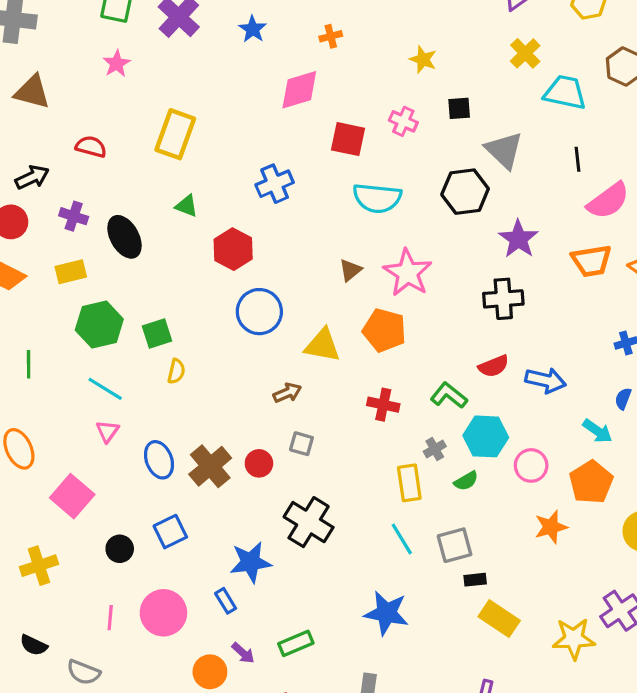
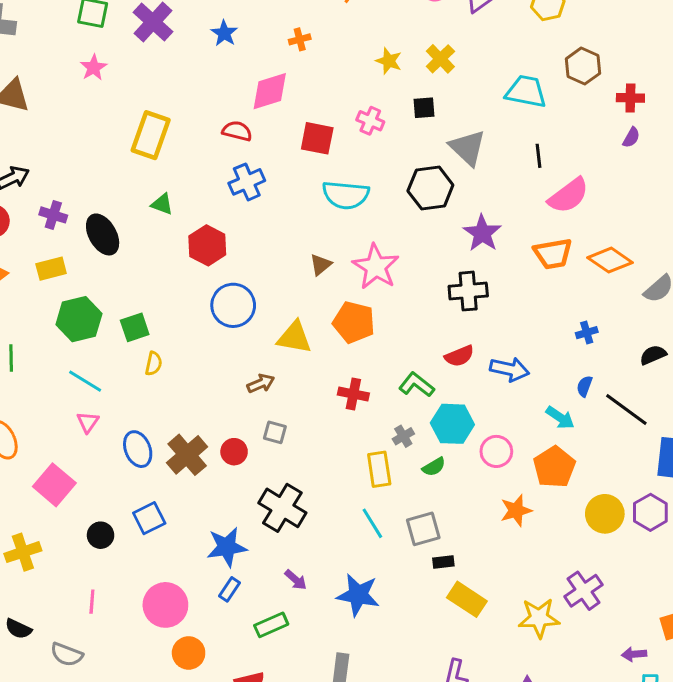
yellow cross: (525, 53) -> (440, 59), moved
red semicircle: (91, 147) -> (237, 131), moved
blue rectangle: (226, 601) -> (229, 589), moved, turned 65
pink circle: (163, 613) -> (165, 605), moved
purple arrow: (243, 653) -> (296, 580), moved

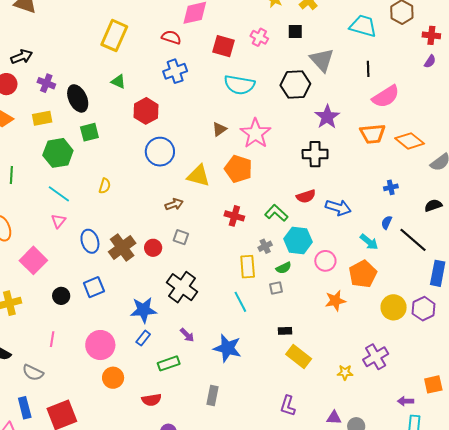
green square: (135, 327) -> (89, 132), moved
gray square: (423, 529) -> (276, 288), moved, size x0.6
yellow star: (539, 618) -> (345, 372), size x0.6

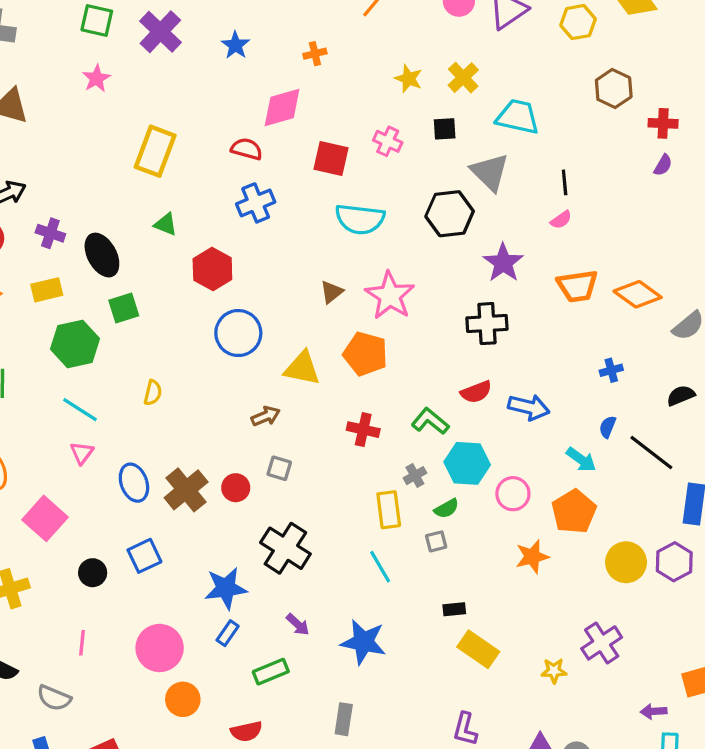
cyan trapezoid: (363, 26) -> (518, 117), moved
pink semicircle: (386, 96) -> (561, 220), moved, size x0.5

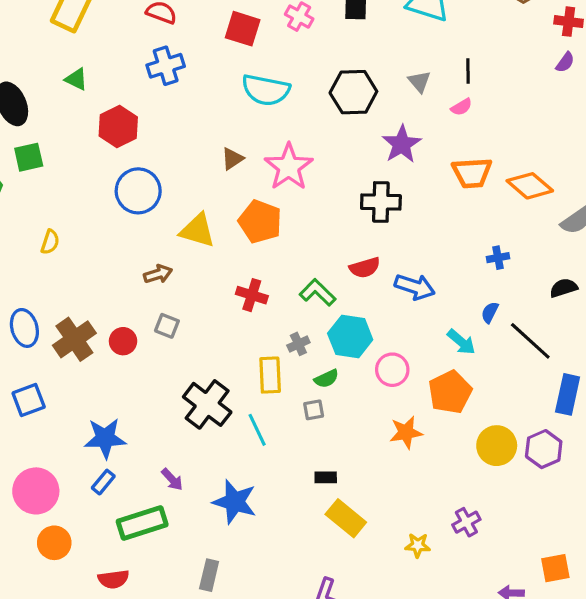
gray triangle: (490, 172) -> (419, 82), moved, size x0.6
black cross: (285, 548) -> (207, 404), moved
purple cross: (602, 643) -> (466, 522), size x0.7
green rectangle: (271, 672) -> (142, 523), size x1.4

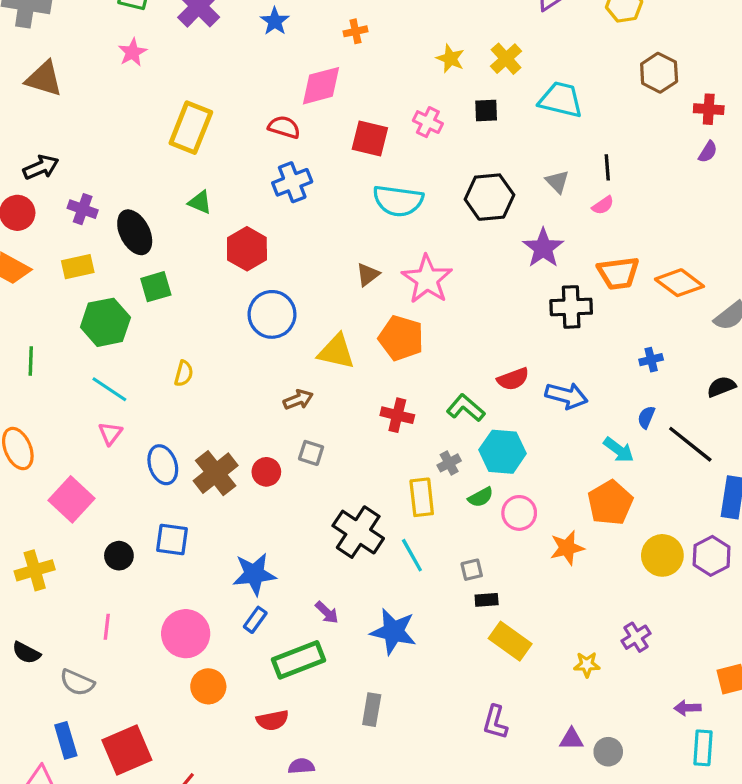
black cross: (381, 202) -> (571, 307), moved
pink circle: (392, 370) -> (519, 513), moved
blue square: (29, 400) -> (172, 540), turned 32
gray square: (314, 410) -> (472, 570), moved

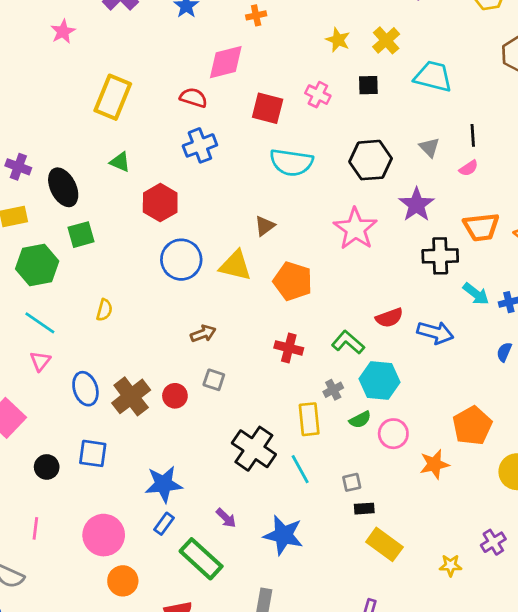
pink star: (427, 279) -> (355, 229), moved
yellow triangle: (336, 352) -> (235, 266), moved
cyan arrow: (619, 450) -> (476, 294), moved
green rectangle: (298, 660) -> (201, 559), turned 63

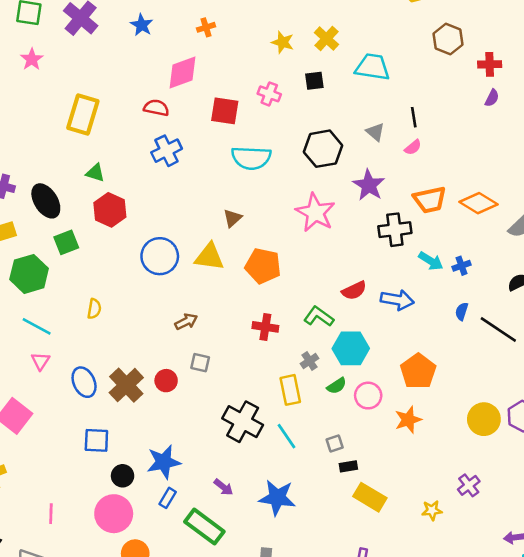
red hexagon: (160, 203) -> (110, 210), moved
orange pentagon: (472, 426) -> (418, 371), moved
black circle: (47, 467) -> (123, 476), moved

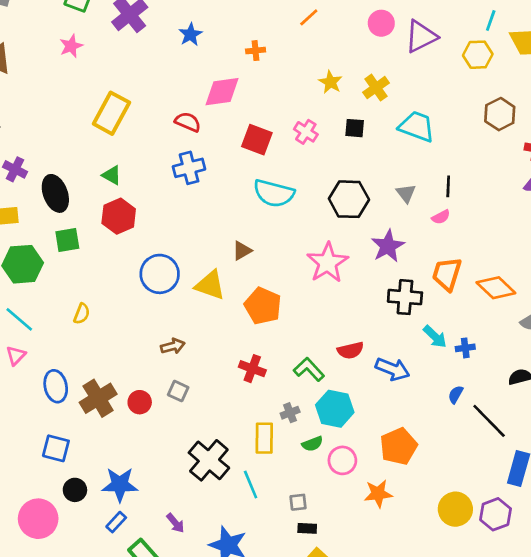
orange trapezoid: (430, 200) -> (447, 274), turned 108
pink circle: (114, 514) -> (38, 519), moved

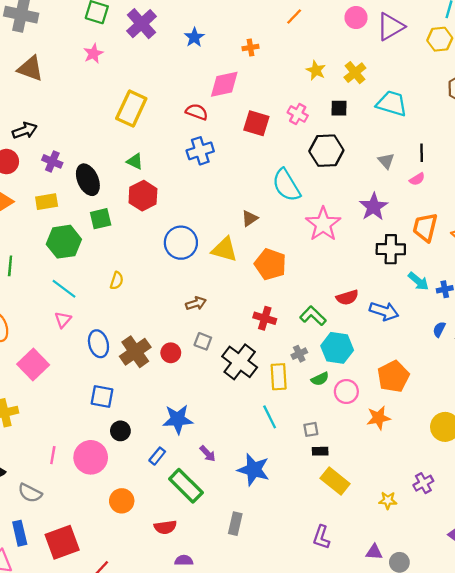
cyan semicircle: (274, 193) -> (286, 185), moved, turned 48
black hexagon: (349, 199) -> (326, 151), moved
black cross: (209, 460) -> (240, 362), moved
blue star: (120, 485) -> (178, 419), moved

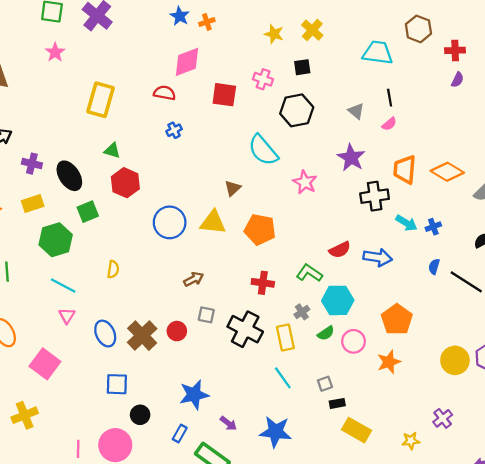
blue star: (194, 37) -> (180, 16), moved
cyan trapezoid: (392, 103) -> (378, 53), moved
blue cross: (200, 151) -> (174, 130), size x0.6
pink star: (323, 224) -> (305, 182), size x0.7

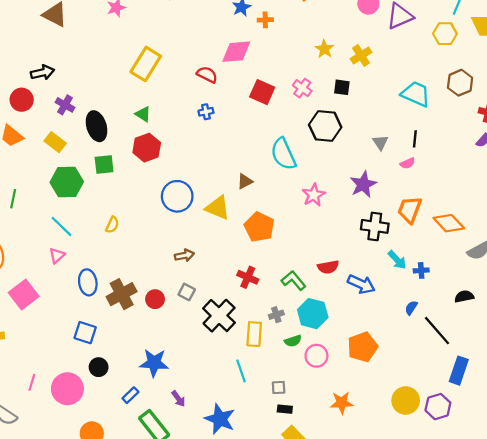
yellow rectangle: (33, 203) -> (55, 142), turned 40
orange star: (389, 362) -> (342, 403), moved

